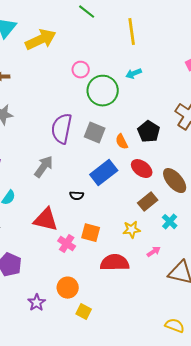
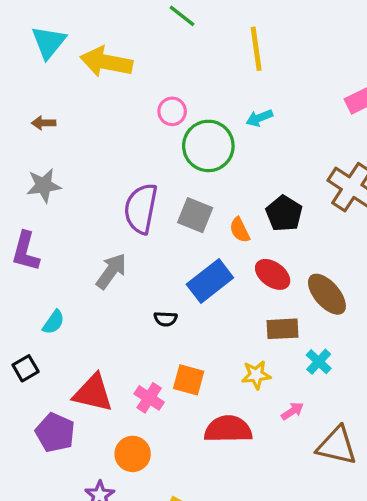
yellow arrow: (41, 40) -> (106, 62), turned -144
brown rectangle: (148, 202) -> (282, 329), turned 36
red triangle: (46, 220) -> (93, 393), moved
orange circle: (68, 288) -> (133, 454), moved

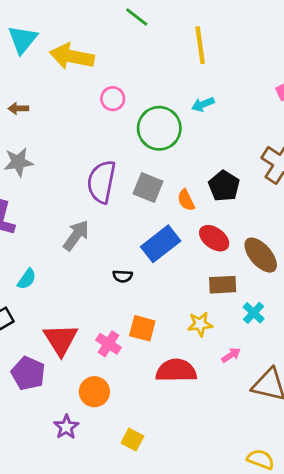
pink circle: (172, 111) -> (113, 99), moved
red triangle: (93, 393) -> (61, 340), turned 45

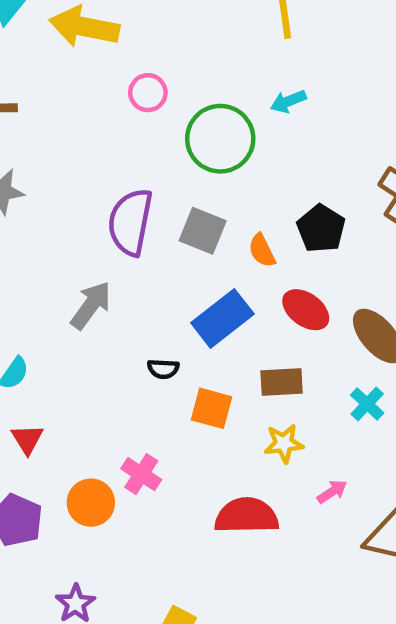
brown rectangle: (223, 285) -> (282, 382), moved
cyan cross: (254, 313) -> (367, 404), moved
orange square: (142, 328) -> (211, 408), moved
red triangle: (61, 340) -> (27, 439), moved, size x0.6
orange circle: (94, 392) -> (91, 503), moved

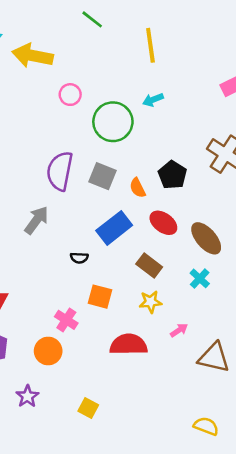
brown rectangle: (282, 382) -> (149, 266), turned 40
orange square: (211, 408) -> (100, 297), moved
orange circle: (91, 503) -> (48, 351), moved

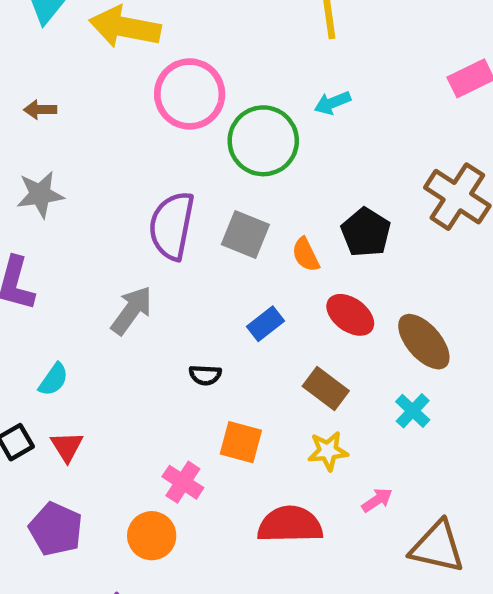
pink circle: (70, 95) -> (190, 94), size x1.8
blue rectangle: (114, 228) -> (265, 324), size x0.6

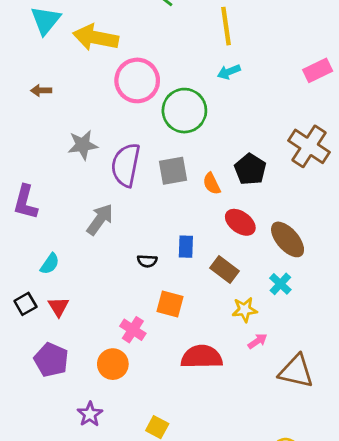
cyan arrow: (332, 103) -> (229, 72), moved
gray star: (40, 194) -> (83, 145), moved
gray square: (245, 235) -> (173, 171), turned -32
blue rectangle: (265, 324) -> (186, 247), moved, turned -50
yellow star: (328, 451) -> (245, 310), moved

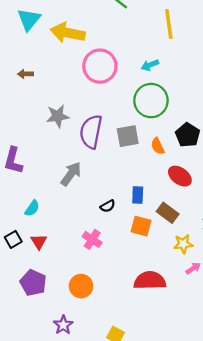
cyan arrow: (229, 72) -> (150, 65), moved
green circle: (184, 111) -> (151, 101), moved
black semicircle: (147, 261) -> (108, 206), turned -32
orange square: (170, 304) -> (141, 226), moved
pink cross: (133, 330) -> (92, 239), moved

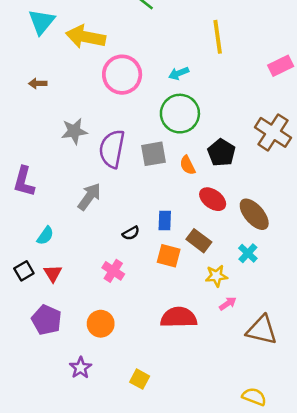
yellow line: (169, 24) -> (218, 37), moved

